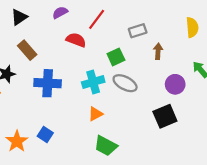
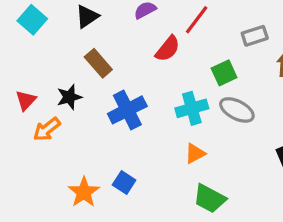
red semicircle: (76, 40) -> (168, 49), turned 108
blue cross: (48, 83) -> (127, 110), turned -30

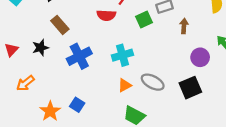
red semicircle: (168, 49) -> (106, 15), turned 54
green square: (224, 73) -> (144, 20), moved
gray ellipse: (237, 110) -> (153, 82), moved
orange arrow: (47, 129) -> (25, 83), moved

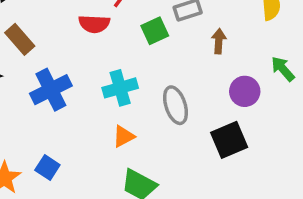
gray ellipse: (153, 82) -> (176, 105), moved, turned 45

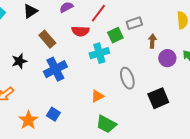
brown rectangle: (20, 39) -> (47, 39), moved
cyan cross: (120, 88) -> (99, 53), moved
purple circle: (245, 91) -> (167, 58), moved

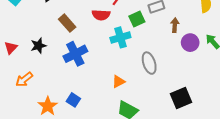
black square: (158, 98) -> (181, 98), moved

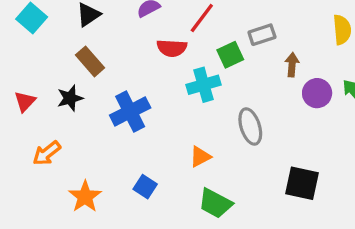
brown rectangle: (67, 23) -> (90, 61), moved
black square: (181, 98) -> (302, 183), turned 35
blue square: (73, 100) -> (145, 187), moved

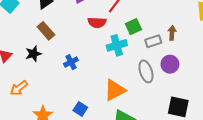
gray rectangle: (262, 35) -> (153, 41), moved
purple circle: (317, 93) -> (170, 64), moved
blue cross: (130, 111) -> (71, 62), size x0.6
orange triangle: (200, 157) -> (115, 90), size x1.6

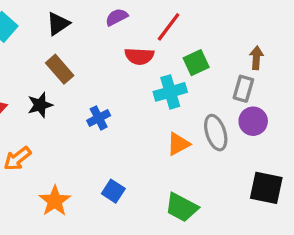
brown arrow: (172, 33) -> (256, 58), moved
gray rectangle: (153, 41) -> (243, 89), moved, turned -56
orange triangle: (115, 90) -> (178, 144), moved, size x0.7

